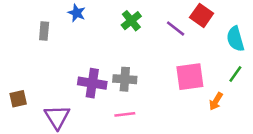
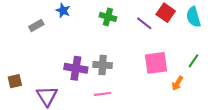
green cross: (131, 21) -> (108, 17), turned -35
gray rectangle: (44, 31) -> (36, 25), turned 56
cyan semicircle: (235, 39) -> (193, 17), moved

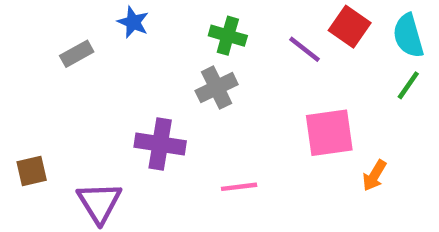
green line: (193, 61) -> (408, 85), moved
gray cross: (103, 65) -> (217, 88), moved, turned -30
pink line: (103, 94) -> (239, 187), moved

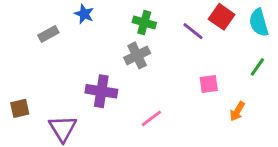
green line: (408, 85) -> (257, 67), moved
pink square: (329, 133) -> (209, 84), size x0.6
pink line: (239, 187) -> (151, 118), turned -30

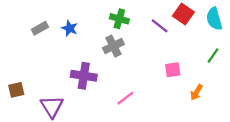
blue star: (84, 14) -> (70, 28), moved

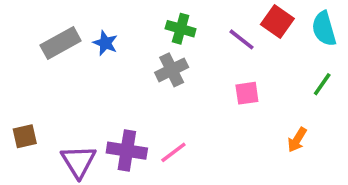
gray rectangle: (40, 28) -> (61, 43), size x1.5
pink square: (173, 70) -> (247, 93), moved
purple cross: (84, 76) -> (127, 151), moved
pink line: (125, 98) -> (173, 152), moved

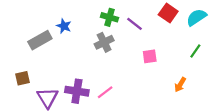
cyan semicircle: (324, 29) -> (196, 17), turned 72
purple line: (242, 39) -> (134, 24), moved
gray rectangle: (61, 43) -> (40, 40), moved
brown square: (25, 136) -> (23, 78), moved

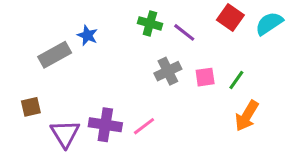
gray cross: (104, 42) -> (168, 71), moved
green line: (195, 51) -> (236, 80), moved
orange arrow: (180, 85) -> (247, 116), size x1.5

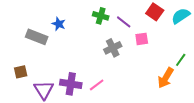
gray rectangle: (55, 55) -> (37, 37), turned 50
pink square: (205, 77) -> (142, 39), moved
green line: (236, 80) -> (181, 60), moved

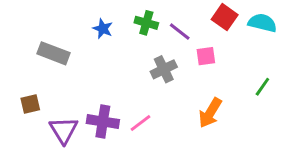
cyan semicircle: (181, 16) -> (262, 23), turned 48
blue star: (59, 24) -> (103, 29), moved
orange arrow: (166, 78) -> (210, 113), moved

